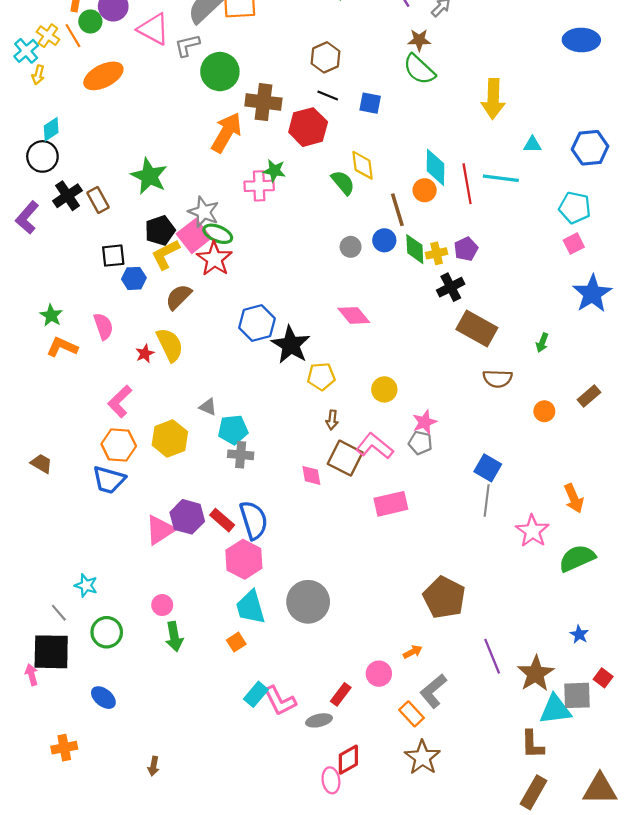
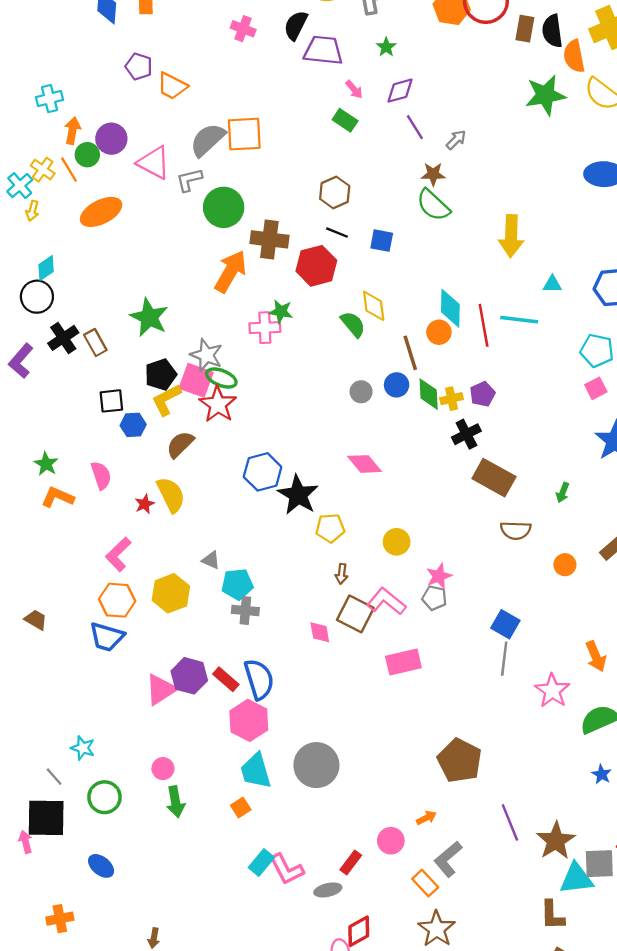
pink square: (194, 236) -> (196, 380), turned -32
blue star: (579, 634) -> (602, 774), moved

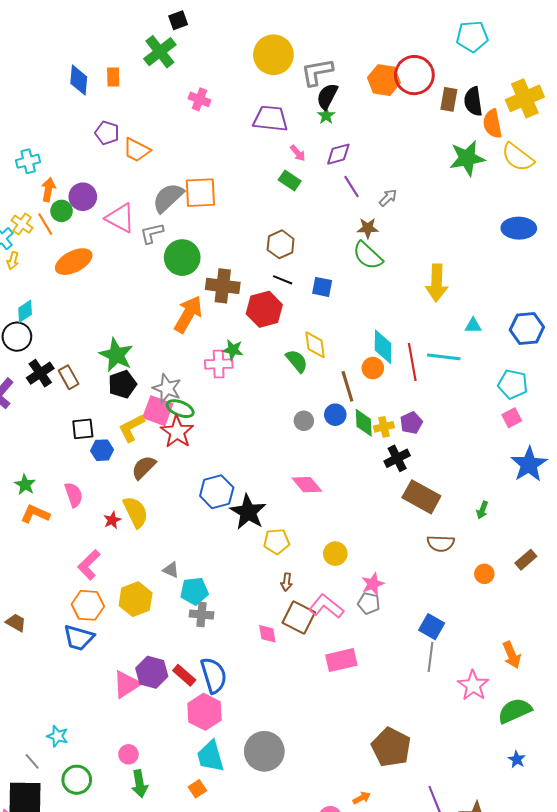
black semicircle: (296, 25) -> (327, 96), moved
black pentagon: (161, 375) -> (122, 384), moved

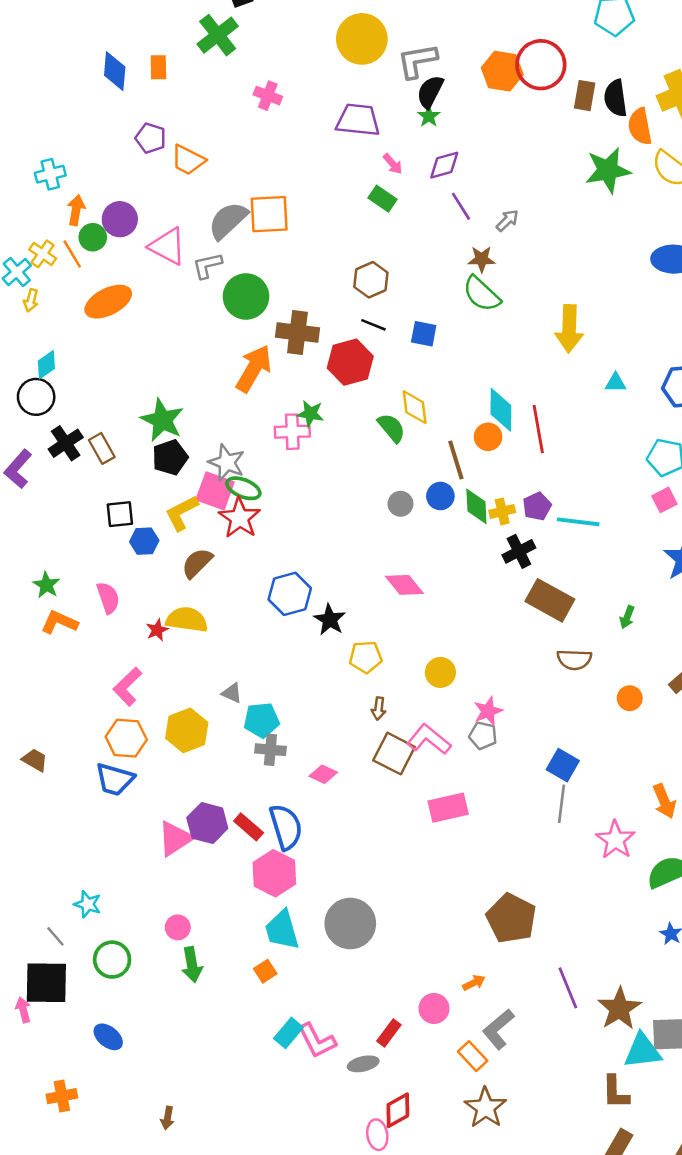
cyan line: (444, 357) -> (578, 522), moved
yellow semicircle: (136, 512) -> (187, 620), turned -56
black star: (248, 512) -> (330, 620), size x0.7
pink diamond: (267, 634) -> (323, 774), moved, turned -55

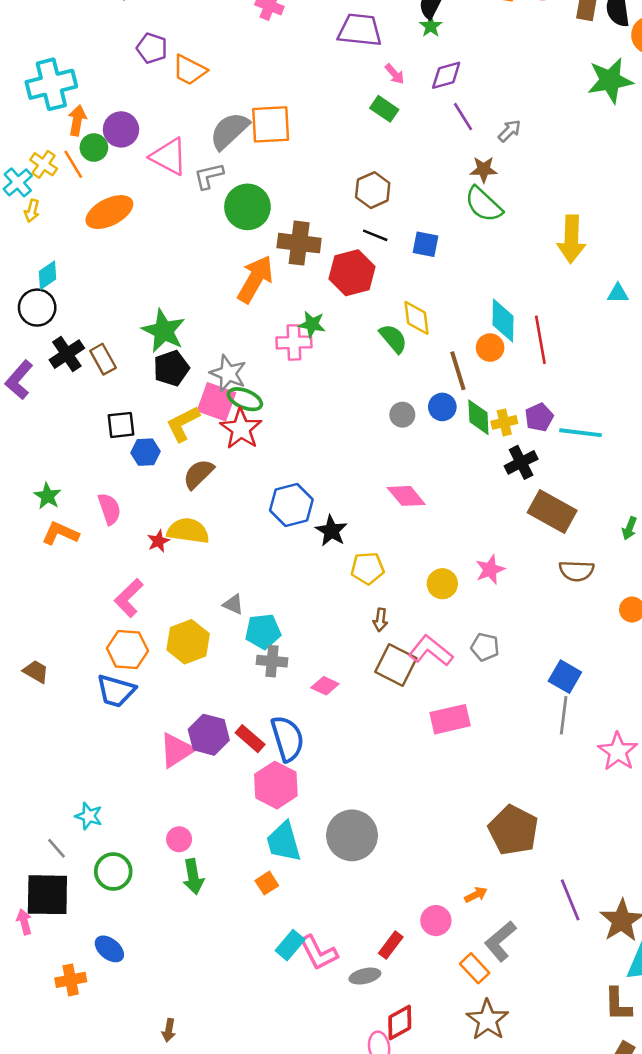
cyan cross: (50, 174) -> (51, 84), size x1.6
pink star: (488, 711) -> (490, 570), moved
orange cross: (62, 1096) -> (71, 980), moved

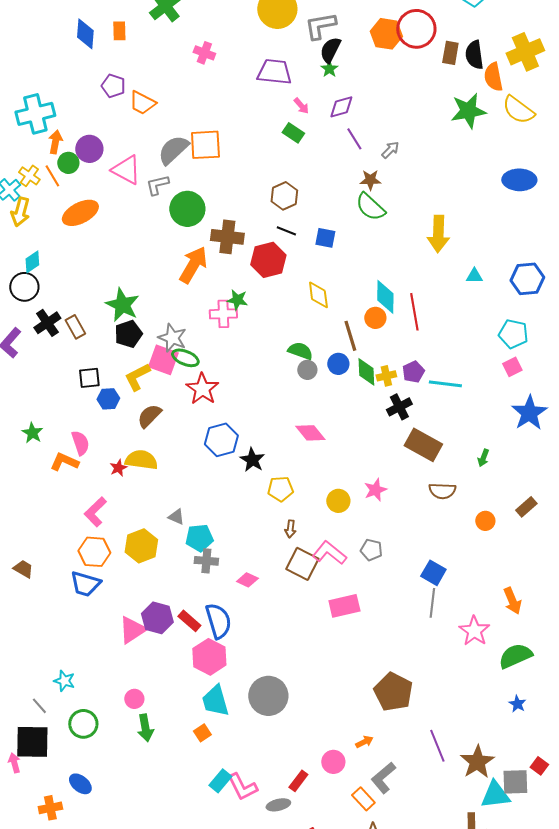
yellow arrow: (32, 211) -> (20, 212), size x1.6
green semicircle: (393, 339) -> (300, 351), moved, turned -30
red star: (241, 429) -> (202, 389), moved
orange L-shape: (60, 533) -> (64, 462), moved

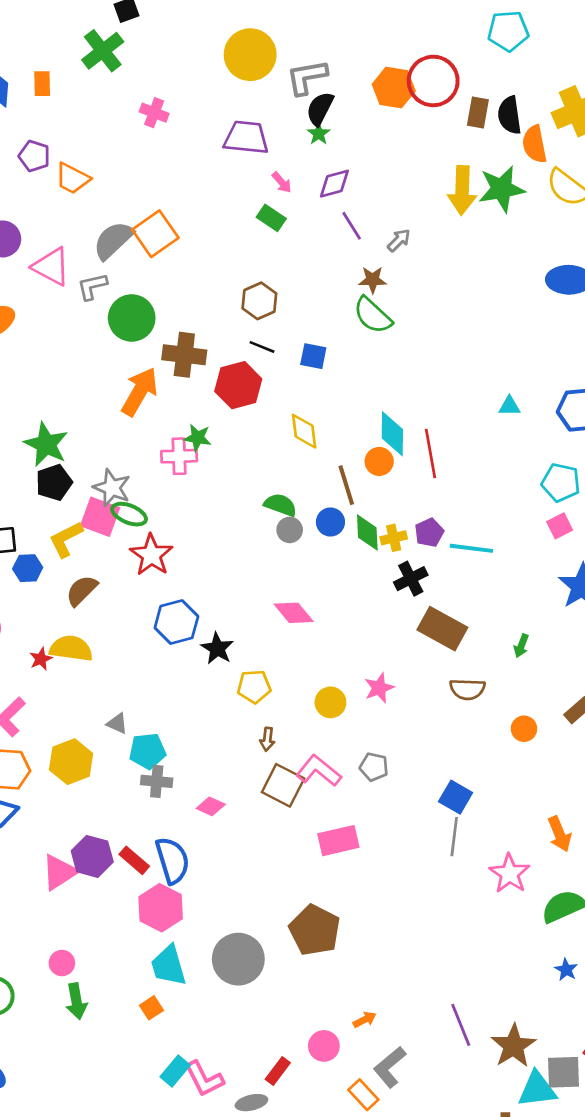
orange square: (205, 145) -> (155, 234), turned -32
yellow arrow: (438, 234) -> (462, 190), moved
brown pentagon: (393, 692) -> (315, 930), moved

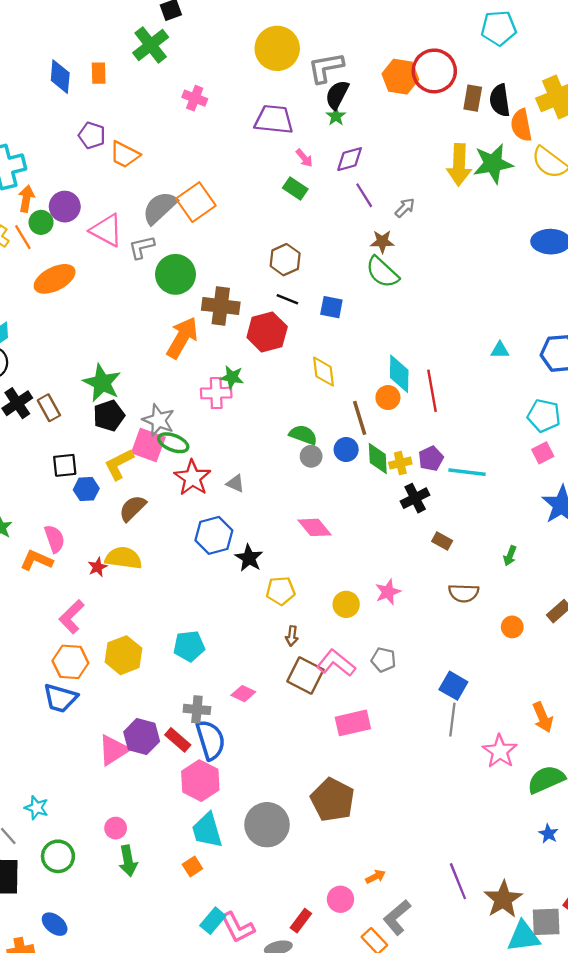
brown rectangle: (442, 629) -> (442, 541), size x0.5
gray triangle: (117, 723) -> (235, 483), moved
gray cross: (157, 781) -> (197, 709), moved

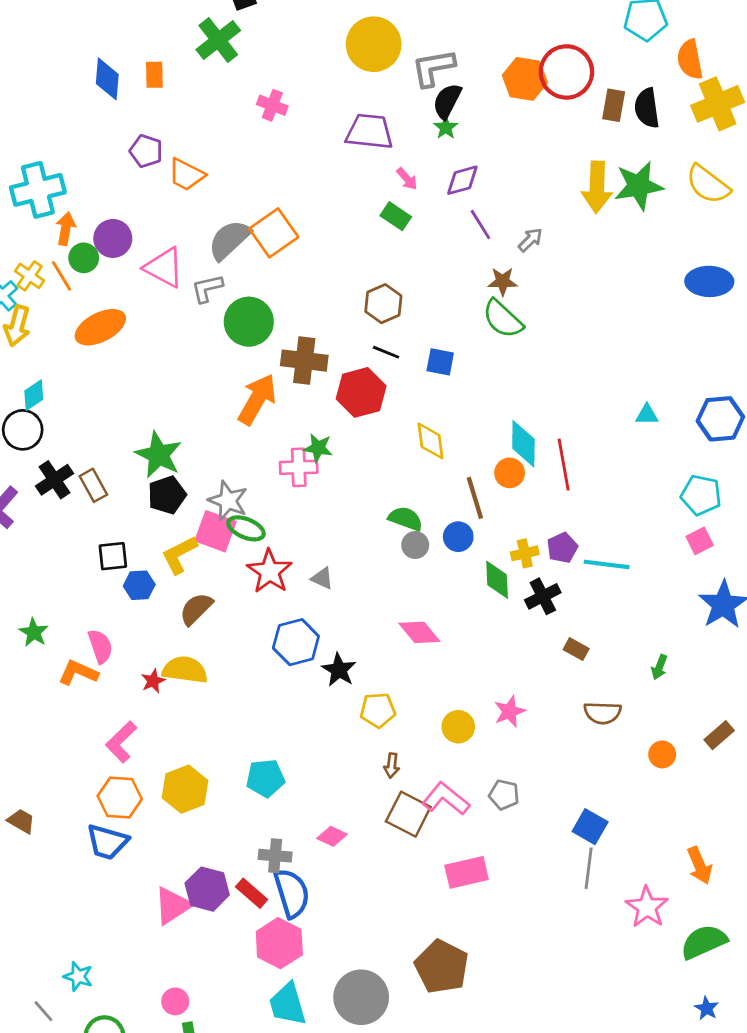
orange semicircle: (521, 125) -> (690, 59), moved
green diamond: (378, 459) -> (497, 580), moved

